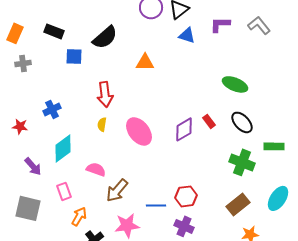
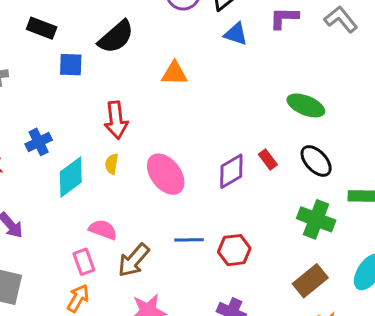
cyan diamond: (63, 148) -> (71, 177), moved
pink rectangle: (64, 191) -> (84, 262), moved
red hexagon: (186, 196) -> (234, 250), moved
blue line: (156, 205) -> (189, 240), moved

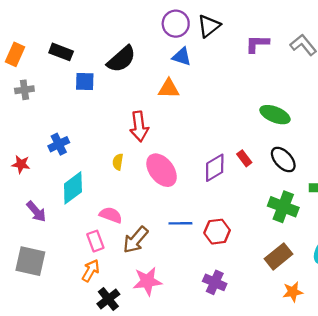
blue triangle: (236, 34) -> (182, 57), moved
red arrow: (116, 120) -> (139, 126), moved
cyan diamond: (71, 177) -> (73, 188), moved

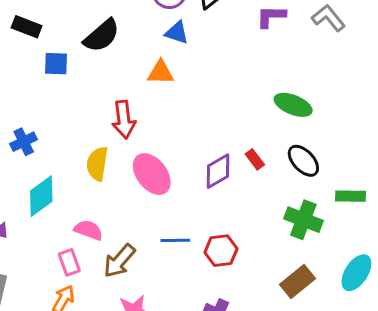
yellow semicircle: (118, 162) -> (97, 164), size x1.6

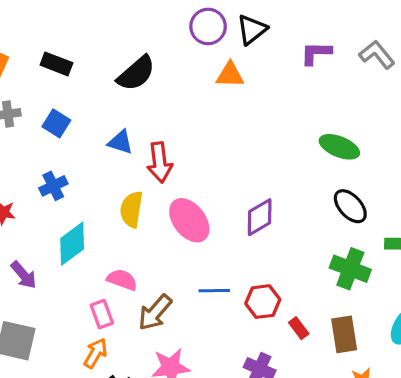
blue triangle: (177, 33) -> (121, 142), moved
blue square: (56, 64) -> (56, 123), moved, turned 30
orange triangle: (161, 72) -> (230, 75), moved
red rectangle: (255, 159) -> (299, 328), moved
brown rectangle: (298, 282) -> (344, 334), turned -60

